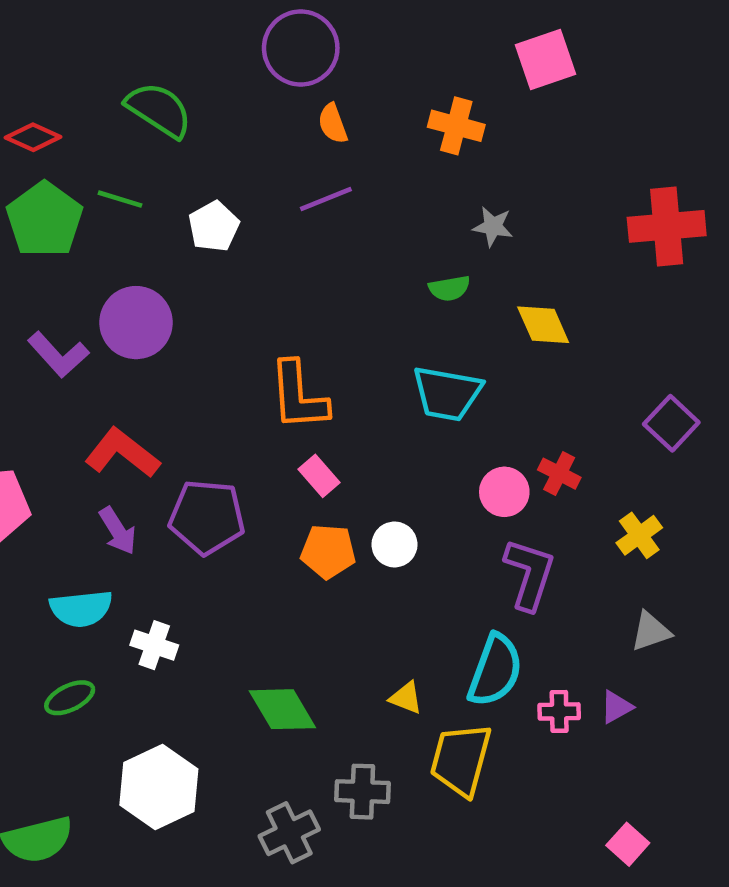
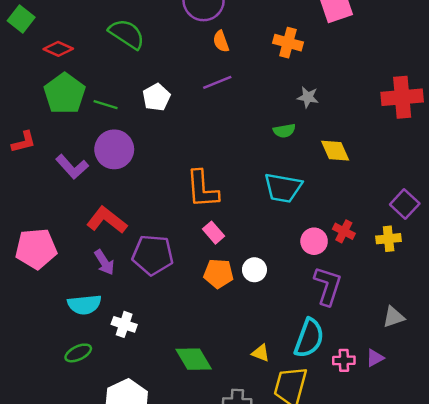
green line: (120, 199) -> (106, 105), moved
yellow cross: (639, 535) -> (389, 239), moved, turned 30

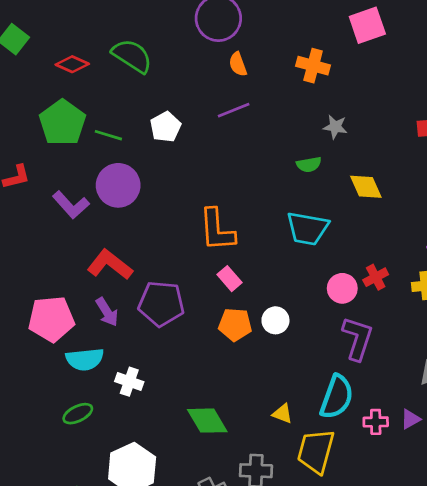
red diamond: (58, 49) -> (72, 64), moved
red cross: (344, 231) -> (376, 277), turned 35
pink pentagon: (36, 249) -> (51, 319), moved

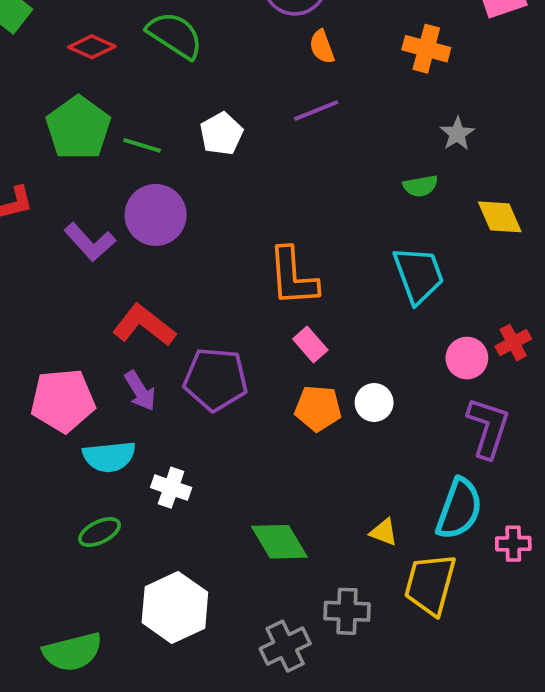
gray star: (335, 127) -> (457, 134), turned 30
cyan trapezoid: (307, 228) -> (419, 275), turned -120

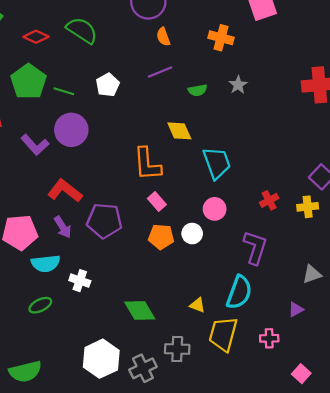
green semicircle: (420, 186) -> (197, 90), moved
yellow diamond: (500, 217) -> (179, 131), moved
pink circle: (467, 358) -> (215, 209), moved
pink cross: (513, 544) -> (269, 338), moved
white hexagon: (175, 607) -> (101, 359), moved

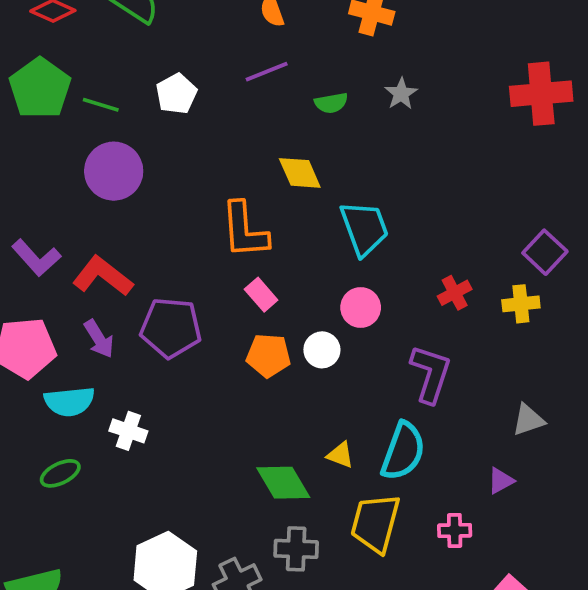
purple L-shape: (35, 145) -> (36, 258), moved
yellow triangle: (197, 305) -> (340, 455), moved
green diamond: (140, 311) -> (283, 483), moved

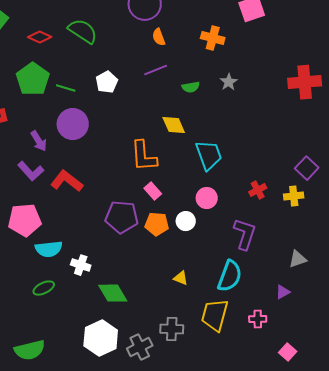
purple pentagon: (171, 328) -> (122, 217), moved
purple arrow: (99, 339) -> (39, 141), moved
yellow triangle: (340, 455) -> (181, 278), moved
green diamond: (283, 483) -> (113, 293), moved

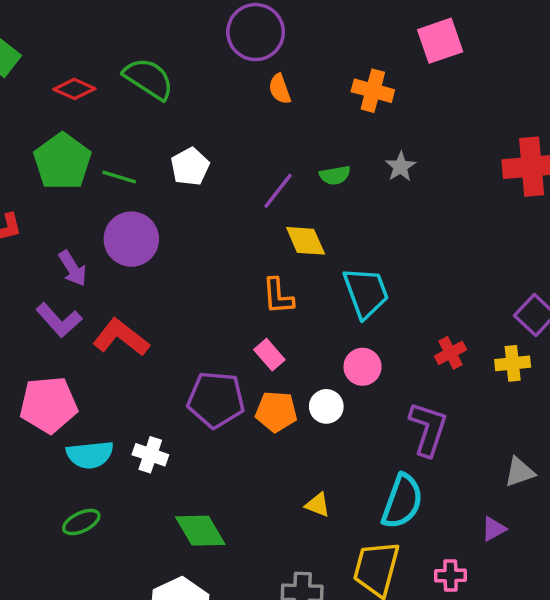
purple line: (156, 70) -> (278, 191), moved, turned -30
orange L-shape: (144, 156) -> (278, 296), moved, size x0.7
white cross: (81, 265) -> (150, 455), moved

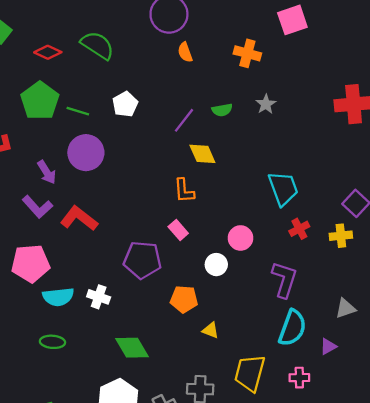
cyan trapezoid: (366, 293) -> (283, 188), moved
orange pentagon: (276, 412) -> (184, 299), moved
cyan semicircle: (402, 501) -> (292, 328), moved
green ellipse: (81, 522) -> (52, 342), turned 30

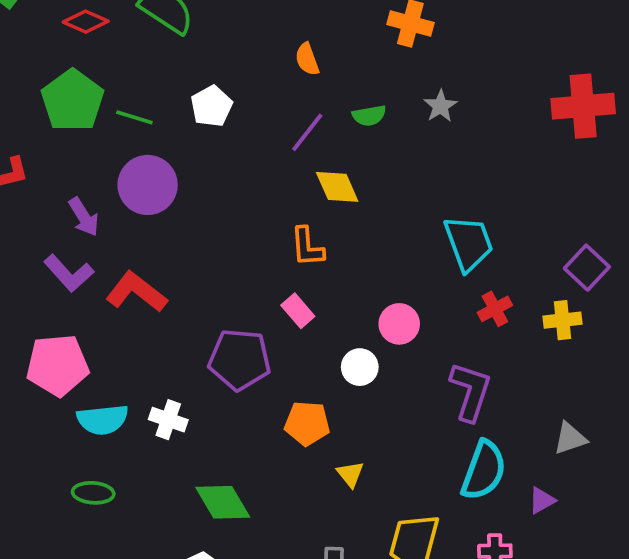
orange semicircle: (185, 52) -> (307, 59), moved
yellow triangle: (211, 330) -> (350, 474), turned 30

